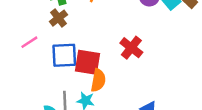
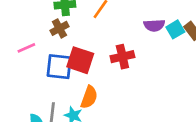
red cross: (131, 48) -> (122, 57), moved, turned 30
red square: (88, 62) -> (80, 60), moved

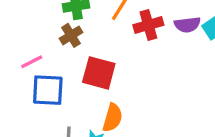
red cross: (122, 57) -> (148, 25), moved
blue square: (59, 67) -> (48, 90), moved

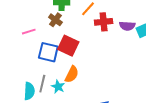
brown cross: (71, 35) -> (55, 20), turned -32
blue square: (48, 90) -> (48, 52), moved

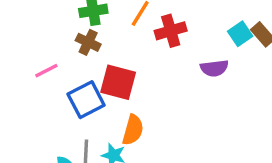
purple semicircle: (127, 26) -> (214, 68), moved
blue square: (48, 52) -> (86, 100), turned -30

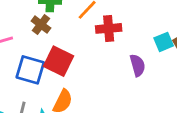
purple semicircle: (214, 68) -> (138, 65), turned -110
blue square: (86, 100) -> (30, 70), turned 32

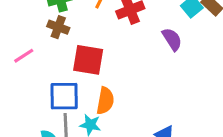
blue square: (30, 70) -> (64, 96), moved

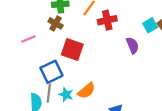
blue square: (64, 96) -> (51, 72), turned -35
orange semicircle: (105, 101) -> (87, 91), moved, turned 30

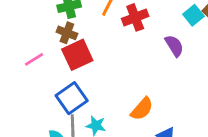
red square: (72, 50) -> (77, 55), moved, turned -35
orange semicircle: (87, 91) -> (142, 109), moved

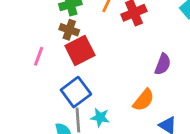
purple semicircle: (174, 46) -> (163, 64), moved, turned 55
pink line: (34, 59) -> (39, 56), turned -36

